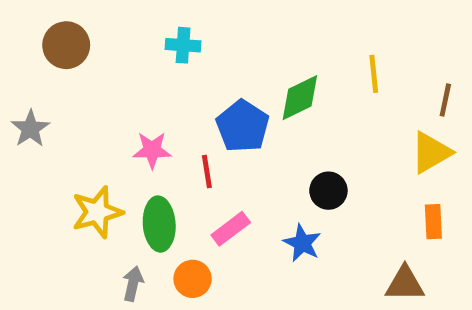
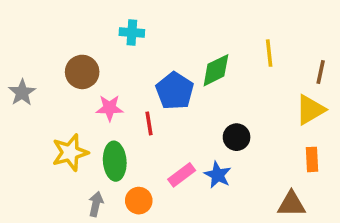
brown circle: (66, 45) -> (82, 72), moved
pink rectangle: (231, 229) -> (182, 175), moved

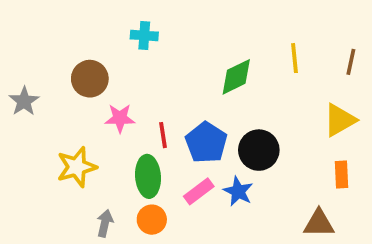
brown line: (321, 72) -> (351, 62), moved
blue pentagon: (175, 91) -> (206, 143), moved
black circle: (237, 137) -> (259, 150), size x1.4
green ellipse: (115, 161) -> (148, 176), moved

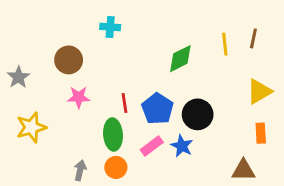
brown line: (351, 62) -> (253, 38), moved
pink star: (120, 118) -> (79, 97), moved
yellow star: (77, 167) -> (31, 127), moved

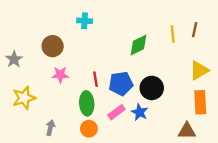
blue pentagon: (157, 109) -> (121, 84), turned 30
orange rectangle: (261, 133) -> (200, 102), size x1.5
gray arrow: (80, 170) -> (50, 128), moved

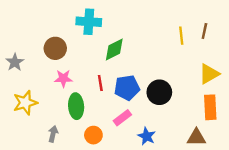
cyan cross: (85, 21) -> (89, 22), size x1.5
green diamond: (138, 45) -> (114, 49), moved
green ellipse: (87, 103) -> (76, 106), moved
blue star: (140, 112) -> (147, 136), moved

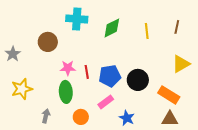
yellow line: (181, 36) -> (147, 31), moved
green diamond: (114, 49) -> (112, 28), moved
pink star: (63, 78) -> (68, 68), moved
orange rectangle: (210, 107) -> (169, 95), moved, turned -55

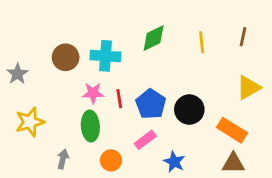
cyan cross: (77, 19) -> (105, 56), moved
blue pentagon: (110, 76) -> (151, 104), turned -30

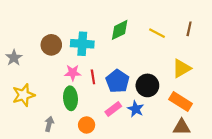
yellow line: (202, 42) -> (157, 33), turned -56
yellow triangle: (248, 88) -> (182, 68), moved
blue star: (174, 162) -> (136, 109), moved

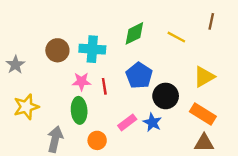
brown line: (189, 29) -> (211, 21), moved
blue pentagon: (118, 81) -> (139, 76), moved
gray arrow: (49, 124) -> (55, 139), size x1.5

